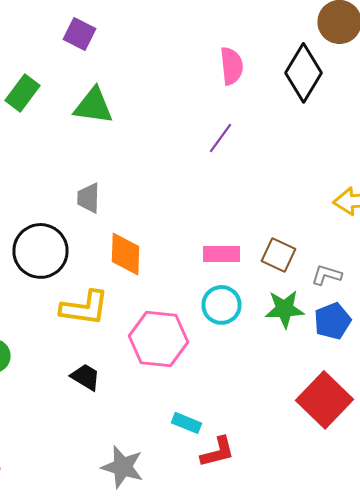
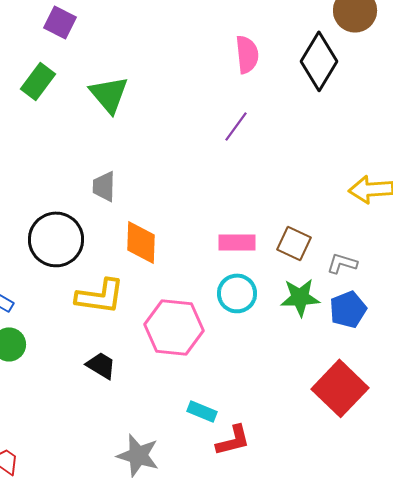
purple square: (80, 34) -> (60, 22), moved
green triangle: (94, 106) -> (109, 94), turned 42

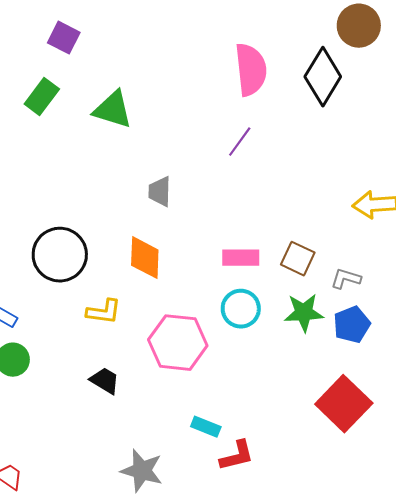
pink semicircle: (247, 54) -> (251, 70), size x1.4
green triangle: (109, 94) -> (113, 110), turned -33
gray trapezoid: (104, 186) -> (160, 192), moved
yellow L-shape: (100, 296) -> (104, 312), size x0.7

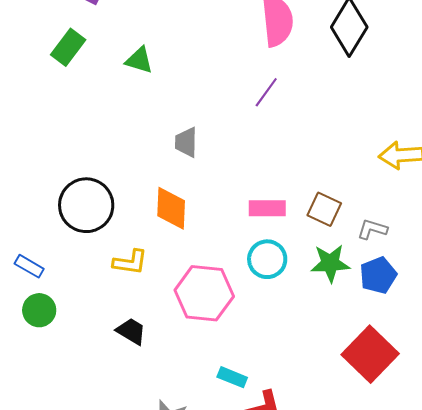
green triangle: (113, 110) -> (139, 60), size x0.7

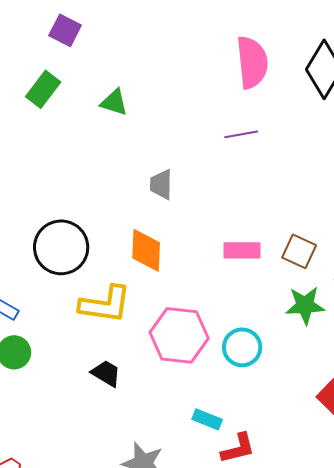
purple line: (266, 92) -> (241, 134), turned 44
cyan circle: (267, 259) -> (242, 347), moved
yellow L-shape: (130, 262) -> (105, 304), size x1.5

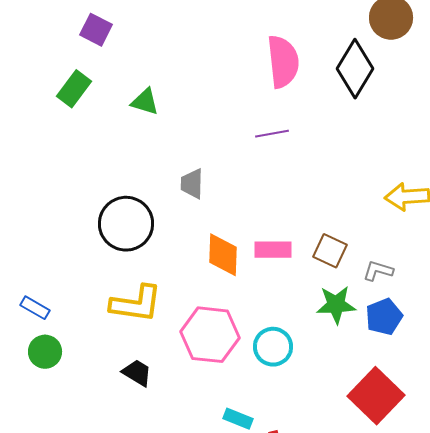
black circle: (61, 247) -> (126, 224), moved
orange diamond: (146, 250) -> (223, 255), moved

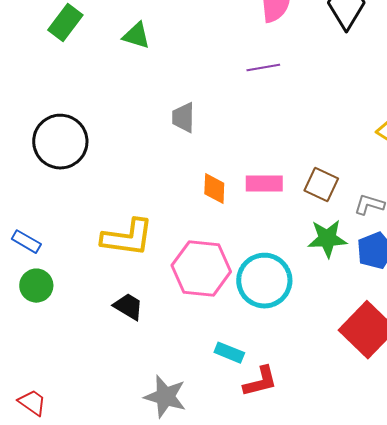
black circle: (126, 224) -> (60, 142), moved
orange diamond: (223, 255) -> (214, 189), size x0.7
cyan circle: (273, 347) -> (264, 281), size x1.4

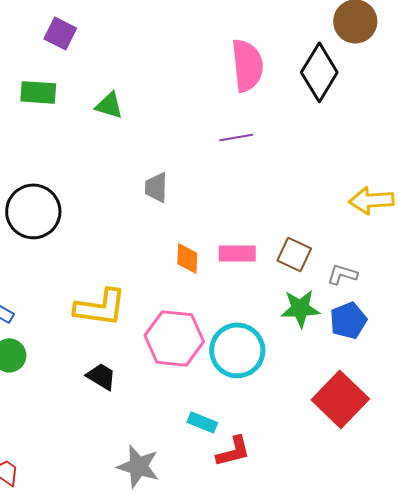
green rectangle: (65, 23) -> (38, 92), turned 57

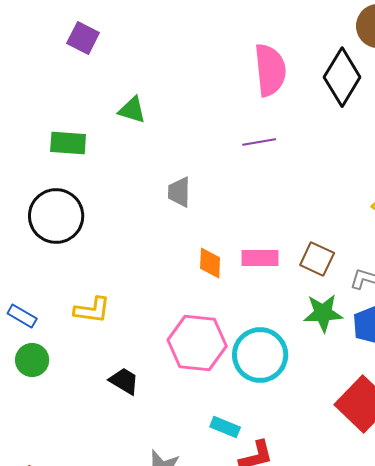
green rectangle: (38, 92) -> (68, 143), moved
yellow L-shape: (100, 307) -> (92, 310), moved, size x0.7

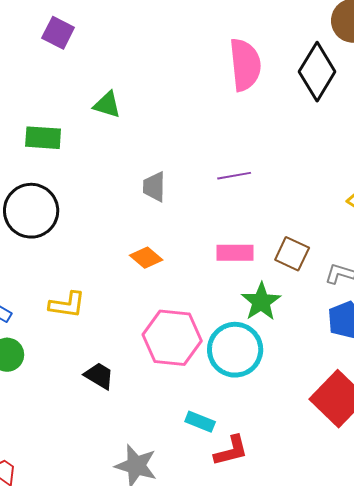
purple line: (259, 142) -> (234, 176), moved
orange diamond: (210, 263) -> (146, 258), moved, turned -52
green star: (323, 313) -> (261, 302), moved, turned -30

